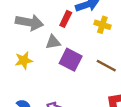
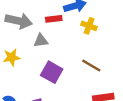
red rectangle: (66, 19) -> (54, 19), turned 56
purple square: (71, 60) -> (52, 72), moved

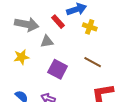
red rectangle: (54, 19) -> (58, 22), turned 56

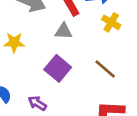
gray triangle: (47, 41) -> (64, 31), moved

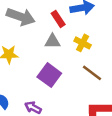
yellow cross: (111, 22) -> (83, 43), moved

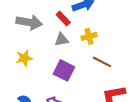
yellow cross: (83, 43) -> (89, 36), turned -32

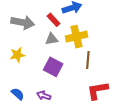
yellow cross: (89, 36) -> (77, 37), size x1.5
brown line: (102, 62) -> (88, 60), turned 66

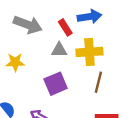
purple square: (53, 67) -> (56, 84), turned 30

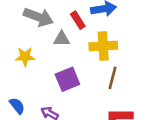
gray triangle: (59, 50) -> (62, 39), moved

